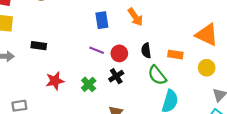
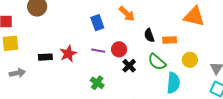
black semicircle: (146, 51) -> (149, 35), moved
yellow circle: (207, 68) -> (190, 60), moved
black cross: (116, 76) -> (129, 66), moved
red star: (55, 81) -> (68, 54), moved

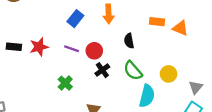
orange arrow: (127, 14) -> (109, 14), turned 36
orange triangle: (194, 16) -> (180, 28), size x0.7
blue rectangle: (97, 23) -> (75, 19), turned 49
orange rectangle: (170, 40) -> (157, 22), moved

